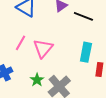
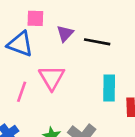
pink triangle: (43, 48) -> (52, 78), moved

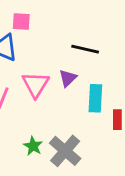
purple triangle: (65, 33) -> (68, 78), moved

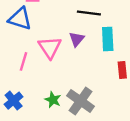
cyan rectangle: (95, 98) -> (108, 39), moved

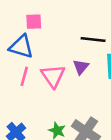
pink line: (23, 61) -> (24, 76), moved

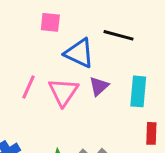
black line: (93, 39) -> (118, 35), moved
blue triangle: (21, 47) -> (79, 53), moved

